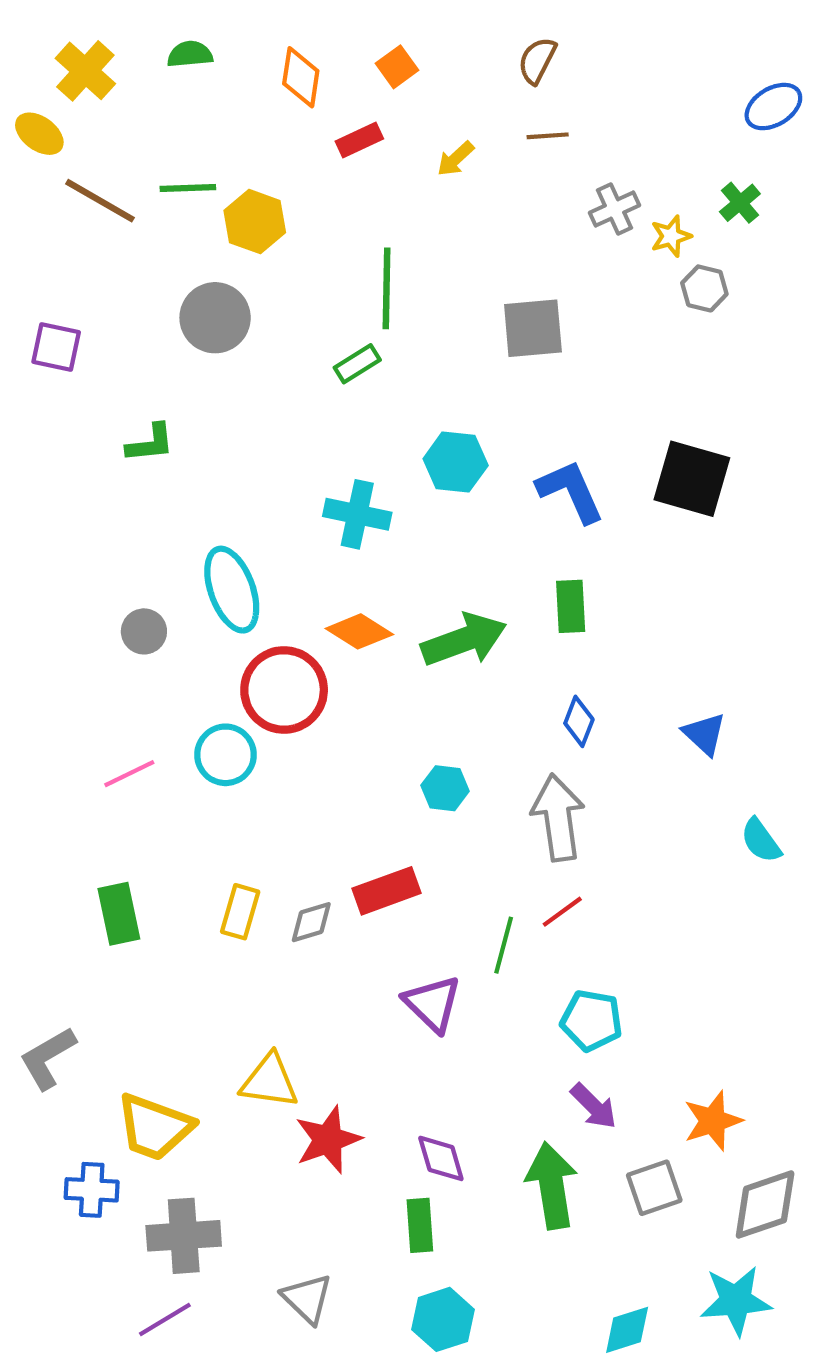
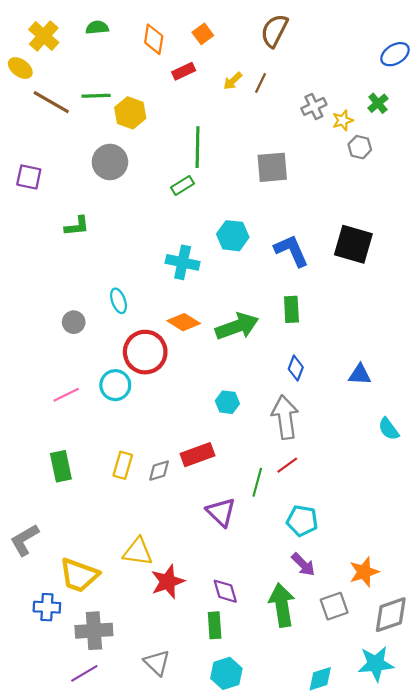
brown semicircle: (537, 61) -> (274, 31), size x1.4
brown line: (548, 136) -> (260, 83), moved, turned -60
cyan ellipse: (232, 590) -> (119, 301), size x0.6
blue triangle: (704, 734) -> (360, 374), turned -40

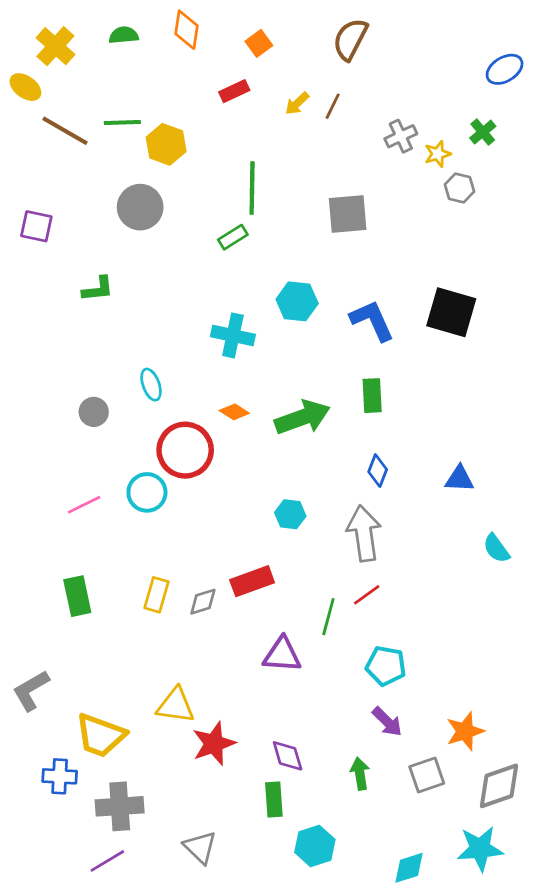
orange diamond: (154, 39) -> (187, 30), moved
orange diamond: (184, 322) -> (234, 412), size x0.7
purple triangle: (221, 512) -> (282, 655), turned -40
green arrow: (282, 605) -> (360, 774), size x0.6
cyan hexagon: (226, 673) -> (315, 846), moved

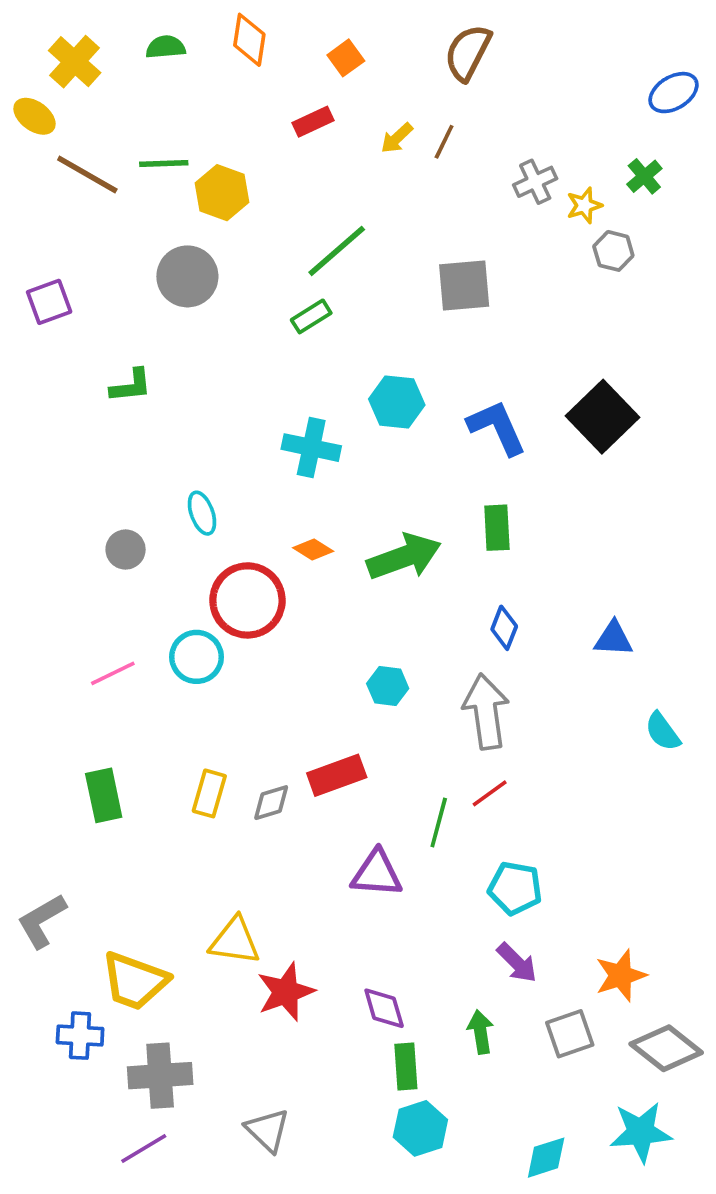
green line: (252, 188) -> (337, 251), turned 48
purple square: (36, 226) -> (49, 302), turned -32
black square: (451, 312) -> (602, 417), turned 30
gray diamond: (499, 786) -> (666, 1048), turned 57
green rectangle: (274, 800) -> (406, 1067), moved

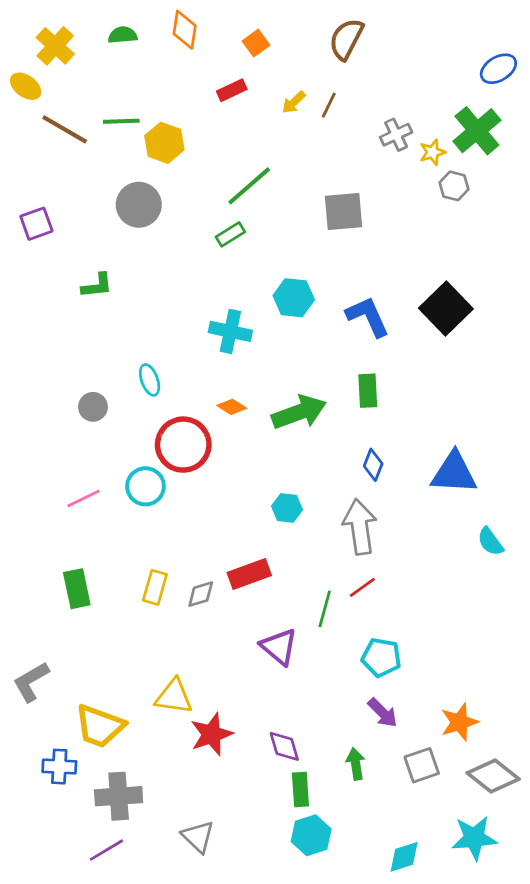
green cross: (644, 176) -> (477, 131), size x1.8
blue triangle: (613, 639) -> (454, 473), size x1.6
purple triangle: (377, 874) -> (279, 647), turned 36

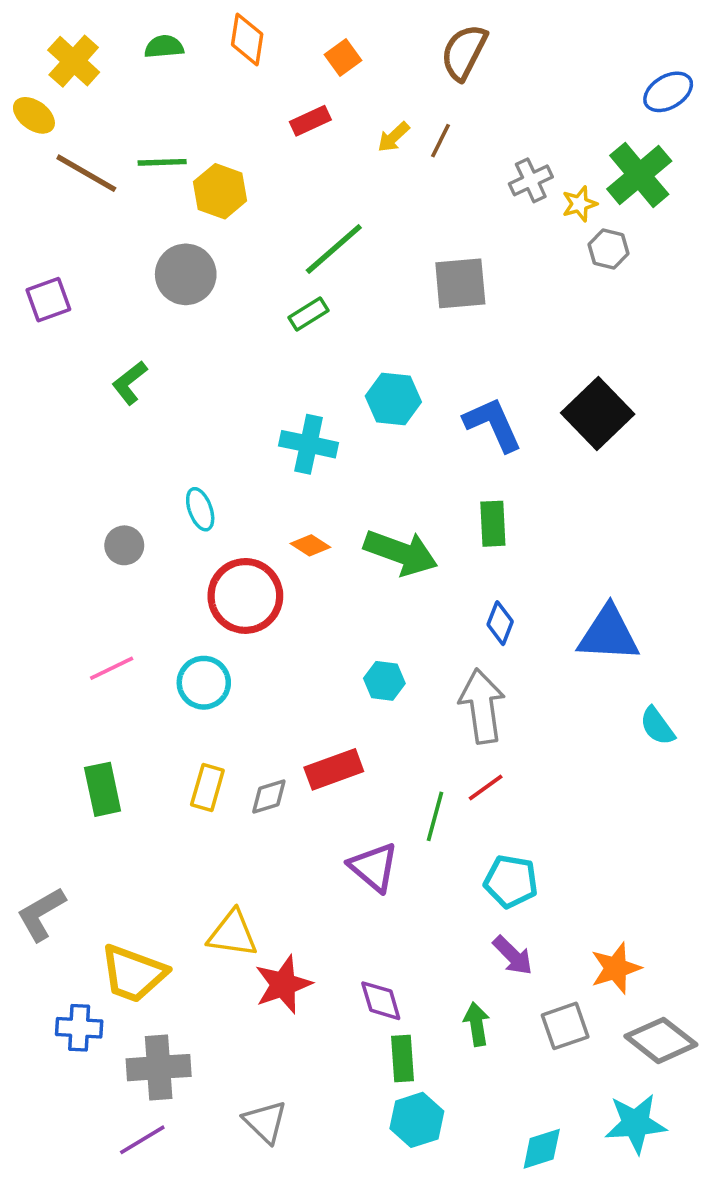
green L-shape: (97, 286) -> (130, 383), turned 148
green arrow: (299, 412) -> (401, 553), turned 40
cyan circle: (146, 486) -> (204, 683), moved

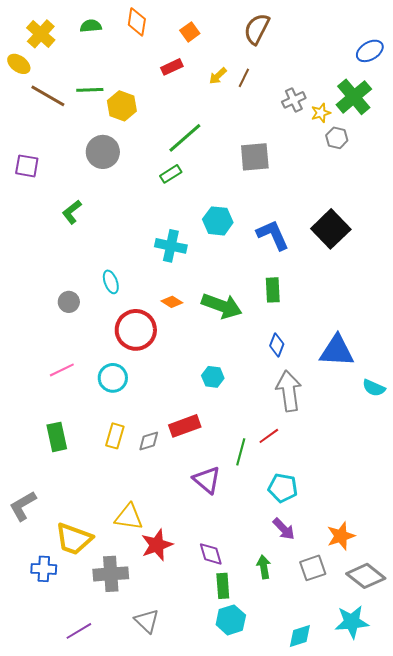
purple square: (48, 300) -> (27, 166), turned 30
gray arrow: (482, 706) -> (289, 391), moved
cyan semicircle: (657, 726) -> (374, 388), moved, turned -30
gray cross: (159, 1068) -> (111, 574), moved

